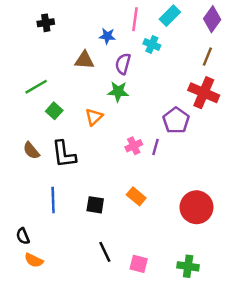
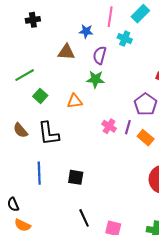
orange triangle: (94, 117) -> (75, 101), turned 35
pink cross: (134, 146) -> (109, 126), turned -32
orange rectangle: (136, 196) -> (146, 138), moved

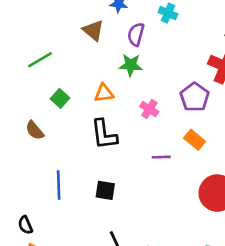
brown triangle: (66, 52) -> (93, 30), turned 36
green square: (40, 96) -> (60, 98), moved
pink cross: (109, 126) -> (149, 109), moved
purple line: (128, 127) -> (161, 157), moved, turned 72
black L-shape: (49, 133) -> (104, 134), moved

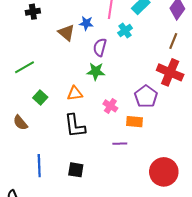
cyan cross: (168, 13) -> (125, 31), turned 32
brown triangle: (93, 30) -> (66, 33), moved
orange rectangle: (195, 140) -> (134, 122), moved, turned -35

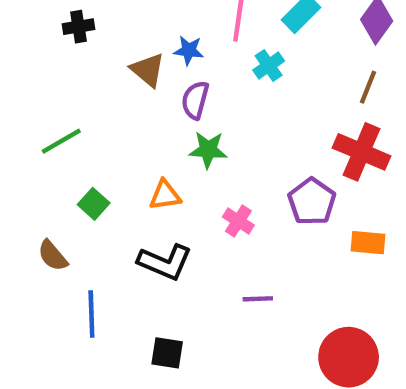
purple semicircle: (100, 47) -> (195, 100), moved
orange rectangle: (134, 122) -> (368, 243), moved
black L-shape: (75, 126) -> (165, 262), turned -60
blue line: (39, 166) -> (91, 314), moved

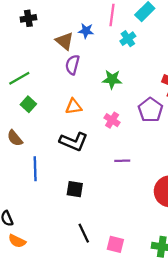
purple semicircle: (195, 100) -> (72, 65), moved
green star: (208, 150) -> (112, 79), moved
green square: (94, 204) -> (28, 104), moved

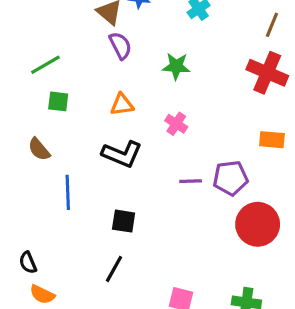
purple semicircle: (72, 65) -> (120, 46), turned 138
green square: (28, 104) -> (58, 101), turned -35
purple pentagon: (150, 110) -> (230, 178), moved, turned 30
black line: (84, 233) -> (114, 269), moved, turned 54

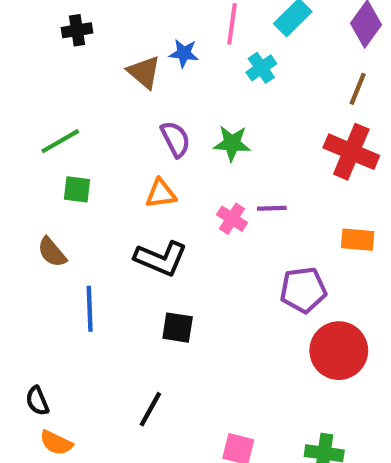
purple semicircle: (120, 46) -> (175, 139), moved
purple line: (191, 181) -> (272, 208), moved
black square: (124, 221) -> (178, 328), moved

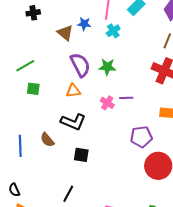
cyan cross: (261, 68) -> (113, 31), moved
purple semicircle: (175, 139) -> (80, 65), size x1.4
brown semicircle: (52, 252) -> (47, 140), moved
blue line: (90, 309) -> (20, 146), moved

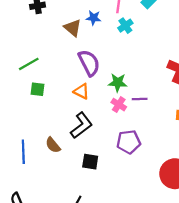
green star: (107, 67) -> (118, 83), moved
orange triangle: (73, 91) -> (81, 91), turned 35
black L-shape: (73, 122) -> (81, 125), turned -60
purple pentagon: (141, 137) -> (129, 142), moved

